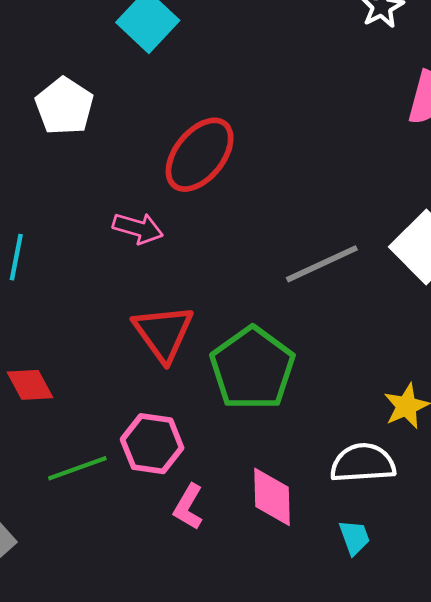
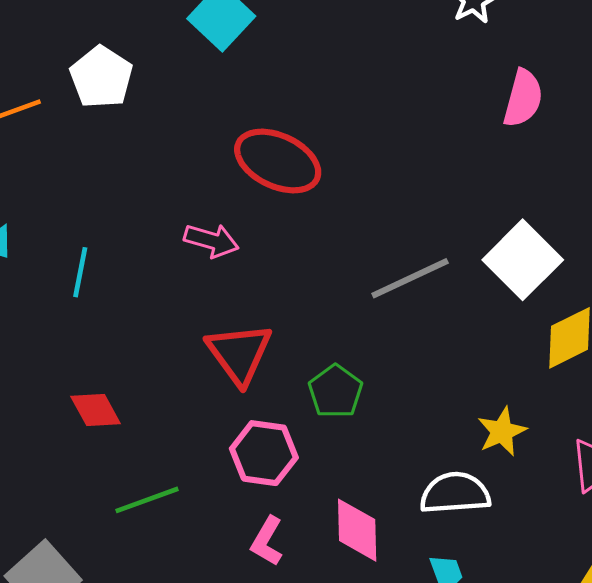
white pentagon: (64, 106) -> (101, 77), moved
red ellipse: (200, 155) -> (278, 161), turned 76
green pentagon: (252, 368) -> (335, 391), size x0.6
pink hexagon: (152, 444) -> (264, 453), moved

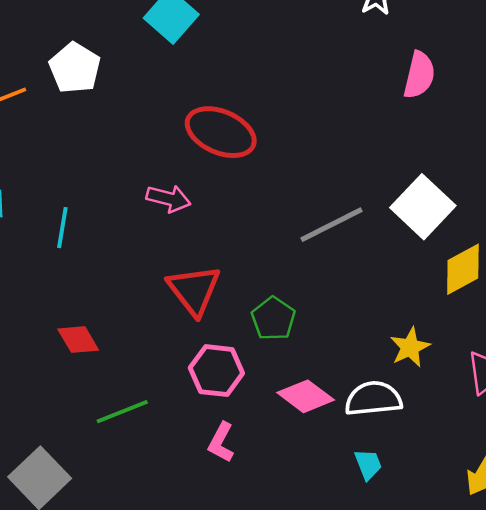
pink diamond: (357, 530) -> (306, 396), moved, turned -50

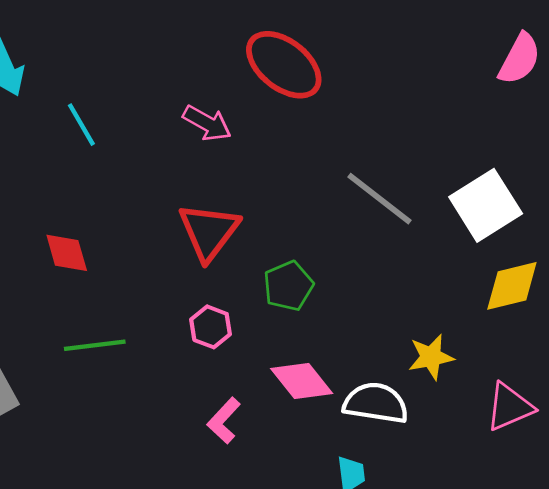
gray line: (331, 225) -> (380, 199), turned 50
cyan line: (62, 228) -> (81, 125), turned -54
pink hexagon: (216, 371) -> (211, 327), size x0.7
pink L-shape: (221, 442) -> (224, 421), moved

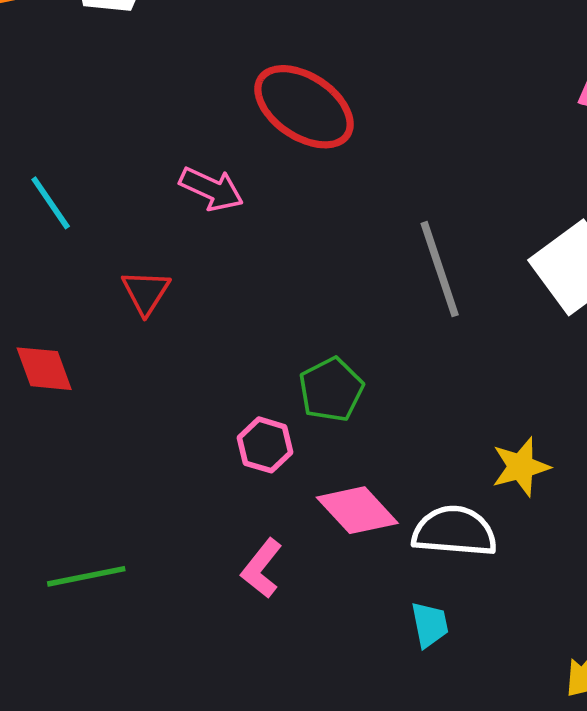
gray line: (380, 199) -> (440, 269), turned 38
red triangle: (209, 232) -> (146, 292), moved, size x0.6
pink hexagon: (211, 327) -> (265, 445), moved
green line: (95, 345) -> (86, 576), moved

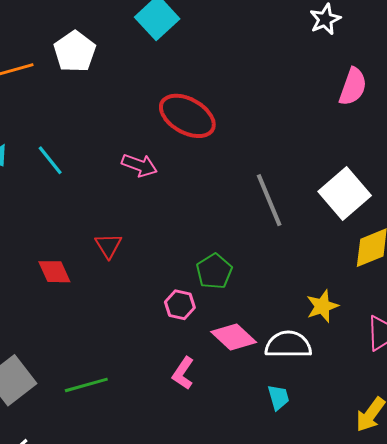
cyan line: (51, 203) -> (50, 160), moved
red triangle: (146, 292) -> (108, 246), moved

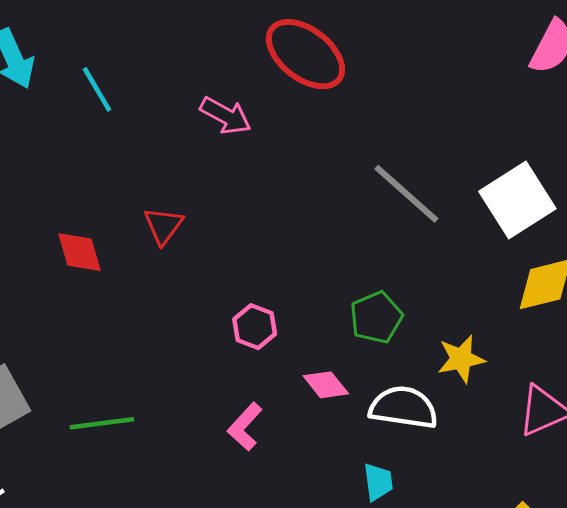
gray line: (269, 200) -> (406, 194), turned -34
green pentagon: (214, 271) -> (376, 317), moved
pink diamond: (234, 337) -> (326, 385), size x0.7

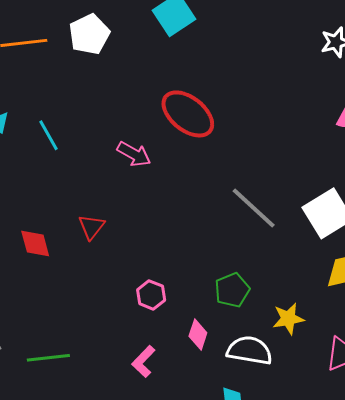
pink diamond: (326, 385) -> (198, 335), turned 56

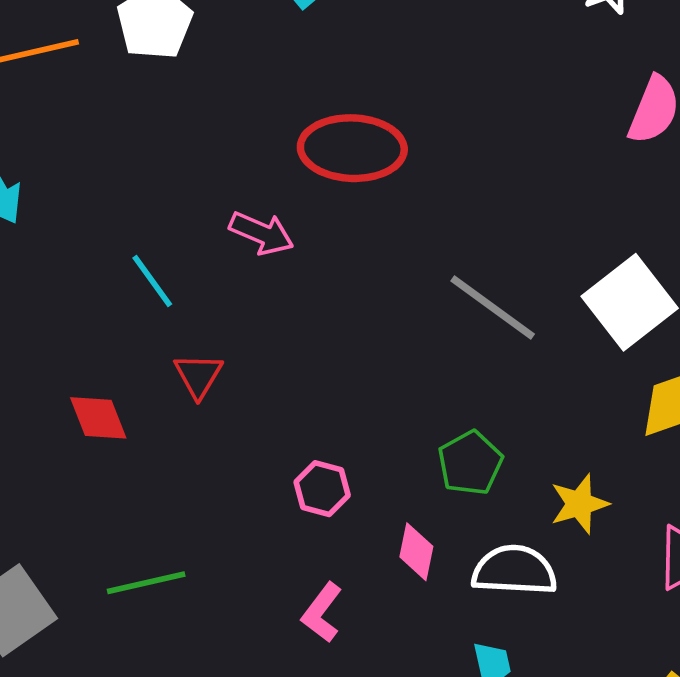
red ellipse: (188, 114) -> (352, 148), turned -30
cyan line: (49, 135) -> (152, 281), moved
green line: (48, 358) -> (146, 583), moved

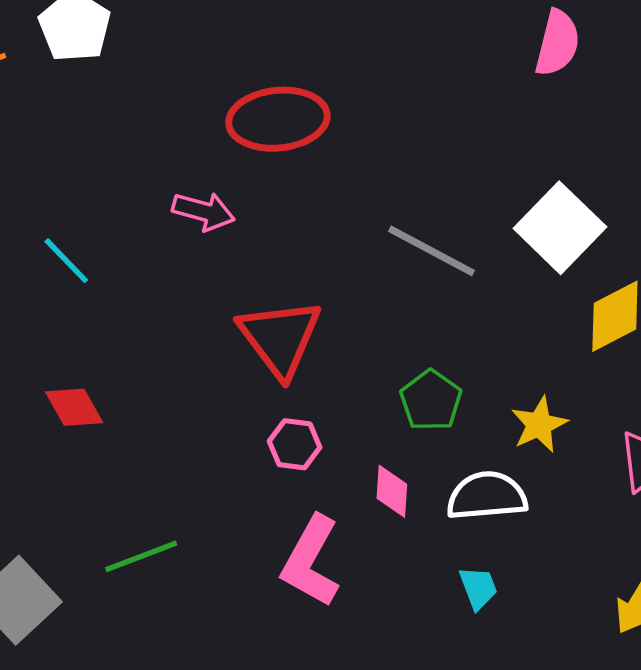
cyan line: (152, 281) -> (66, 261), moved
red triangle: (198, 376) -> (280, 338), moved, size x1.8
pink L-shape: (322, 613) -> (311, 561), size x1.6

